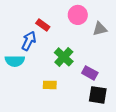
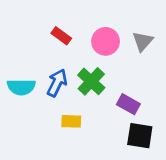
pink circle: (78, 15) -> (106, 41), moved
gray triangle: (100, 29) -> (143, 41), turned -35
blue arrow: (29, 41) -> (57, 83), moved

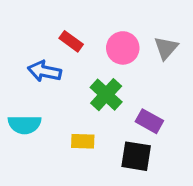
blue arrow: (57, 83) -> (45, 71), moved, turned -104
cyan semicircle: (21, 87) -> (25, 125), moved
black square: (140, 136) -> (136, 156), moved

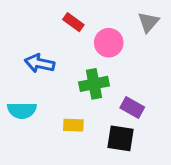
red rectangle: (71, 41) -> (73, 22), moved
gray triangle: (166, 48) -> (148, 22), moved
green cross: (106, 95) -> (94, 84), turned 36

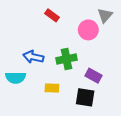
pink circle: (109, 43) -> (88, 30), moved
blue arrow: (40, 63) -> (33, 57), moved

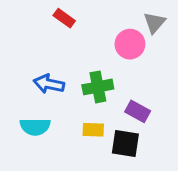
red rectangle: (52, 15) -> (64, 18), moved
cyan semicircle: (16, 78) -> (35, 127), moved
yellow rectangle: (52, 88) -> (93, 130), moved

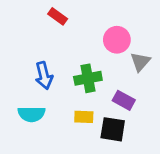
gray triangle: (154, 23) -> (140, 62), moved
blue arrow: (49, 84) -> (44, 76), turned -116

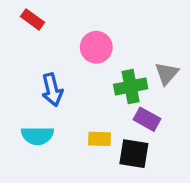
red rectangle: (58, 16) -> (32, 19), moved
pink circle: (117, 40) -> (96, 47), moved
green cross: (88, 78) -> (131, 87), moved

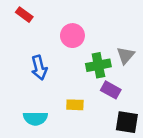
cyan semicircle: (37, 136) -> (35, 118), moved
black square: (134, 154) -> (127, 122), moved

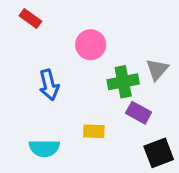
black square: (127, 122) -> (159, 153), turned -30

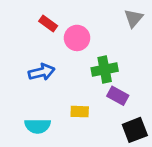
red rectangle: (30, 18) -> (48, 23), moved
gray triangle: (157, 69) -> (134, 18), moved
blue arrow: (49, 85) -> (42, 72), turned -90

